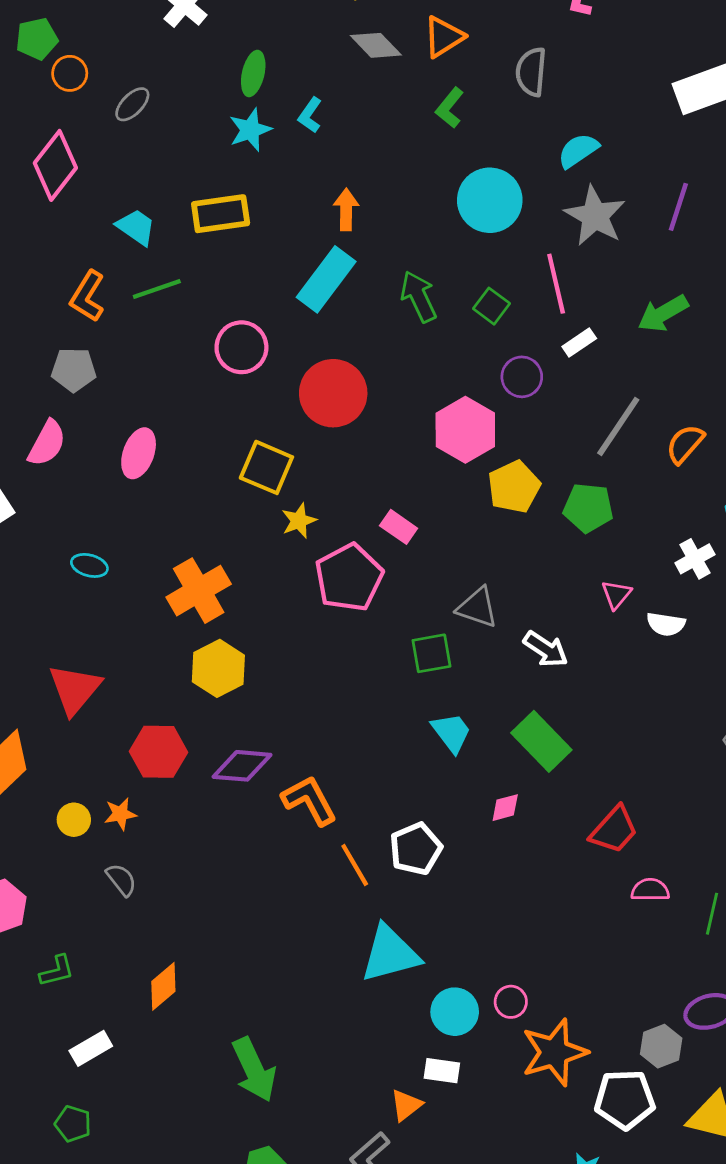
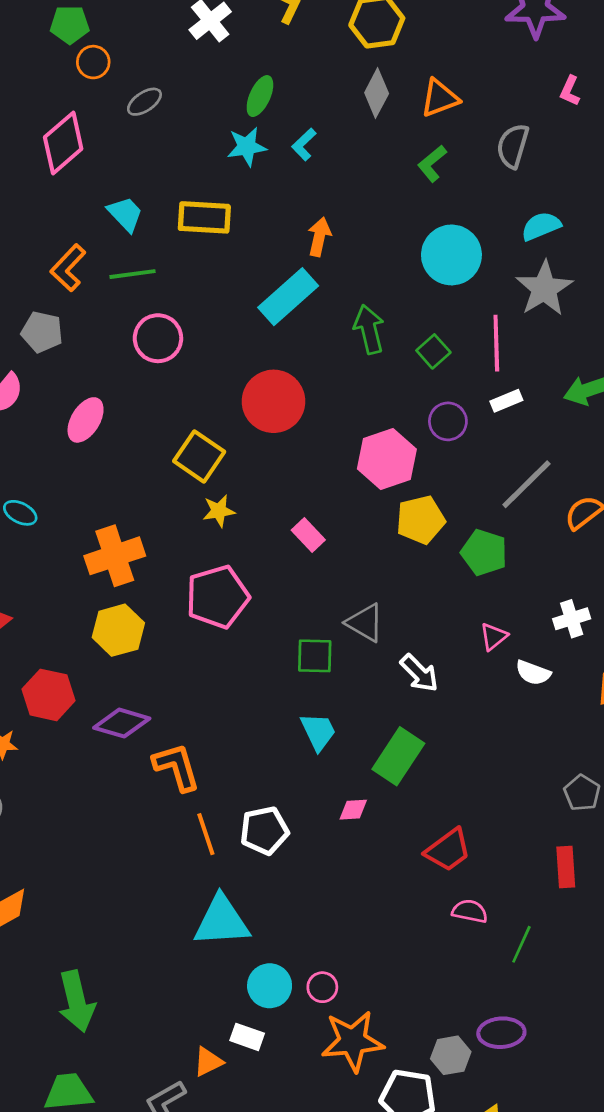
gray diamond: (376, 45) -> (377, 93), turned 60
pink circle: (241, 347) -> (158, 338), moved
pink pentagon: (349, 578) -> (217, 597), moved
green rectangle: (541, 741) -> (398, 756), turned 66

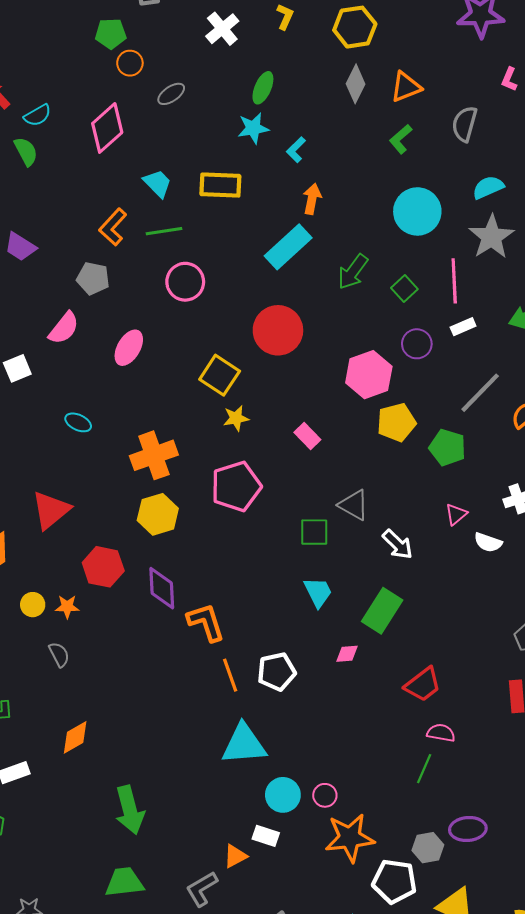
cyan L-shape: (304, 144) -> (296, 150), moved
green arrow: (369, 329) -> (353, 272), turned -129
purple diamond: (122, 723) -> (162, 588), turned 72
green line: (521, 944) -> (424, 769), moved

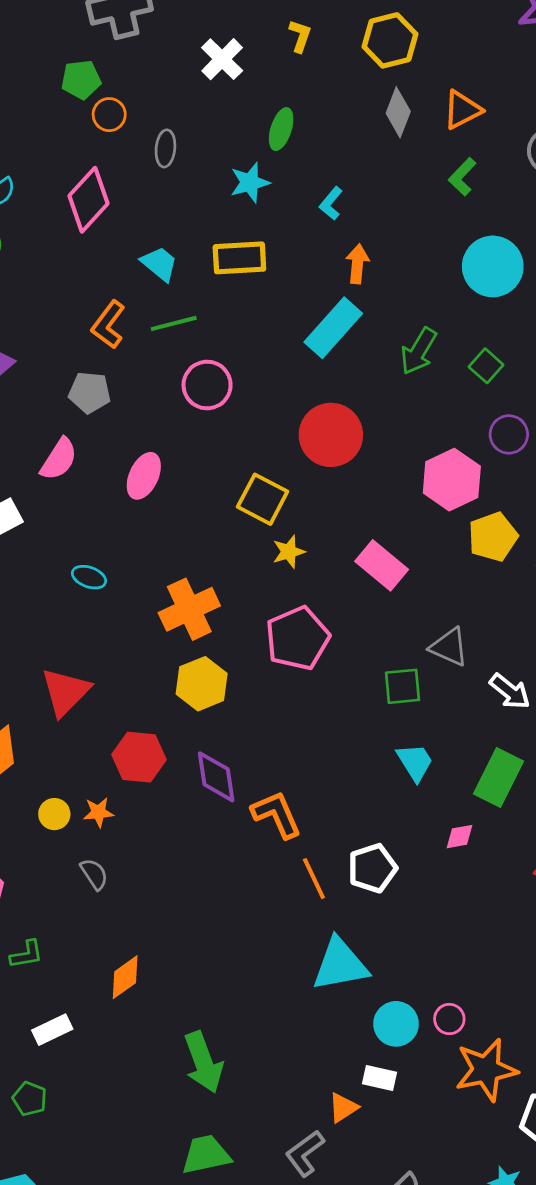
gray ellipse: (171, 94) -> (165, 148), turned -44
cyan star: (253, 128) -> (250, 183), moved
pink rectangle: (307, 436) -> (382, 565), size x1.5

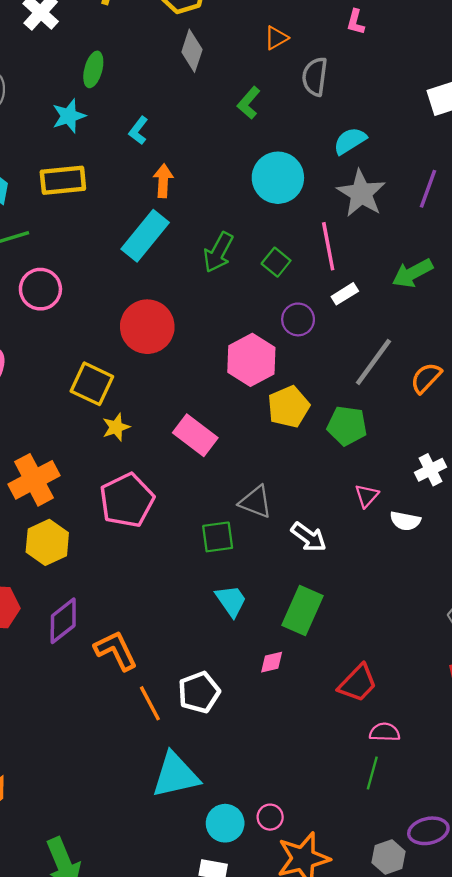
orange triangle: (462, 110) -> (276, 38), moved, size x0.7
purple diamond: (216, 777) -> (63, 621), turned 63

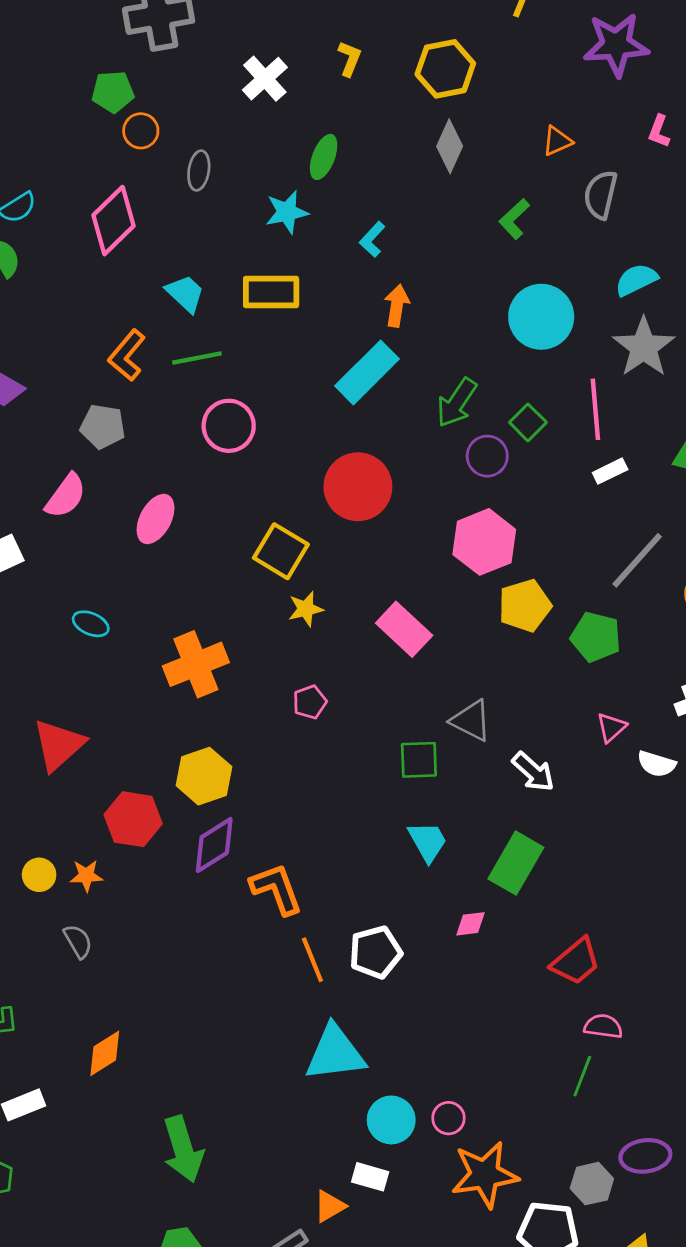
purple circle: (298, 319) -> (487, 456), moved
pink pentagon: (127, 500) -> (310, 702), size x0.5
yellow hexagon: (47, 542) -> (204, 776), moved

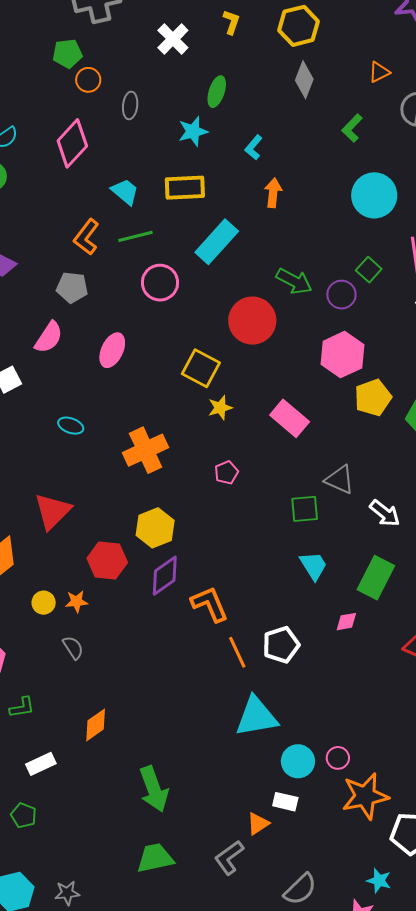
cyan rectangle: (367, 372) -> (217, 242), moved
green arrow: (457, 403) -> (294, 281), moved, turned -93

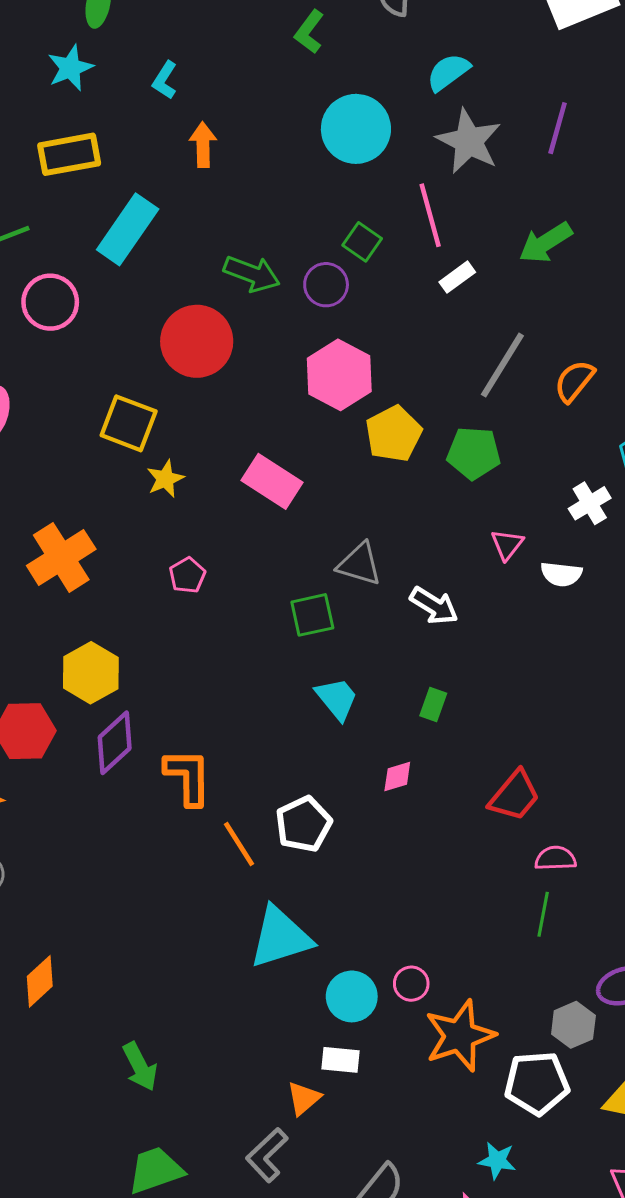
green rectangle: (376, 578) -> (433, 704), size x0.5
orange L-shape: (210, 604) -> (188, 777), turned 30
green arrow: (154, 789) -> (140, 1067), size x0.7

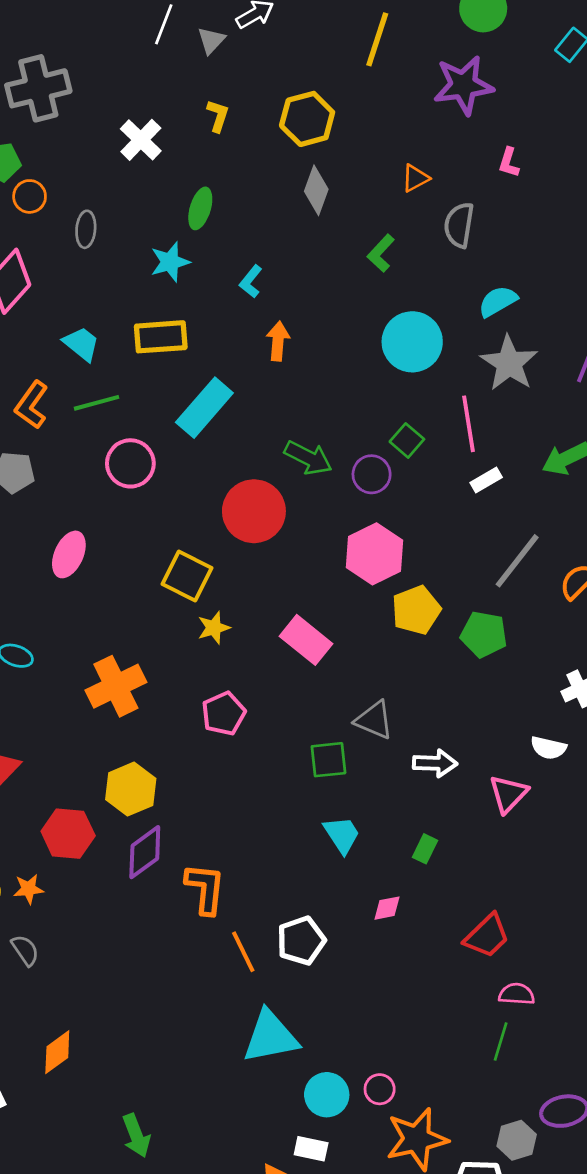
pink triangle: (507, 544) -> (508, 794), moved, size x1.4
pink pentagon: (187, 575) -> (224, 714), size x1.4
white arrow: (434, 606) -> (435, 763), turned -36

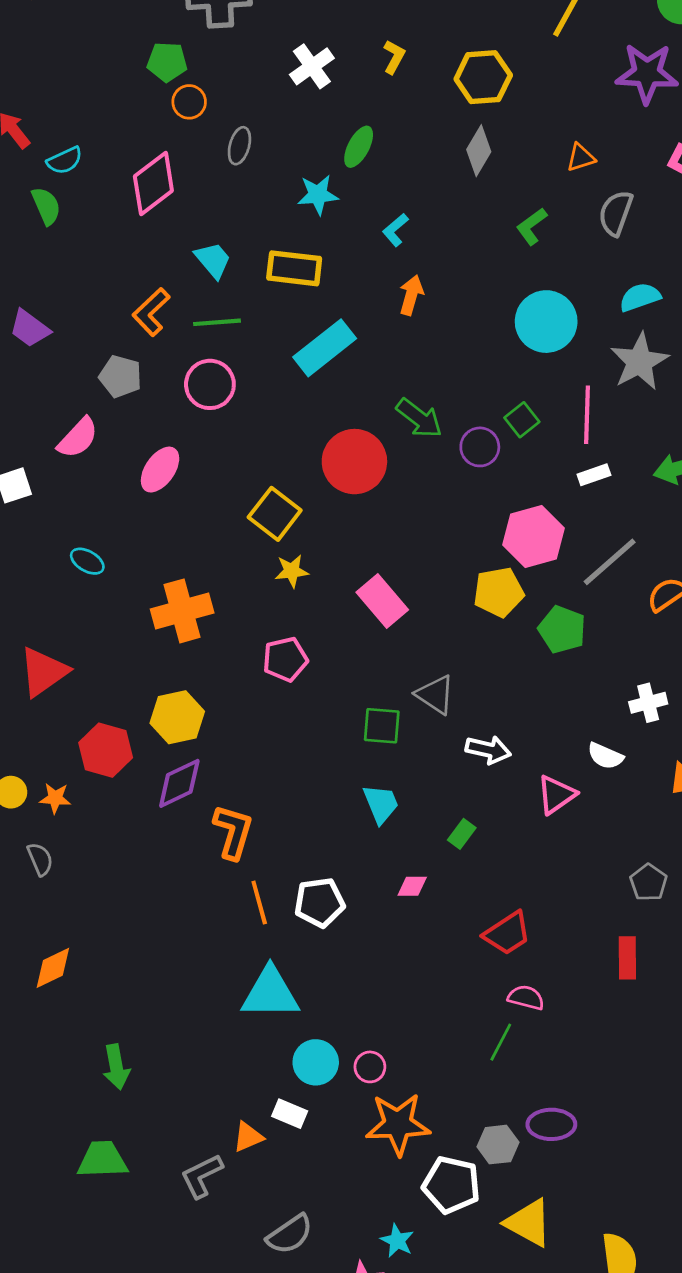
pink circle: (130, 463) -> (210, 384), moved
pink hexagon: (375, 554) -> (534, 536), moved

